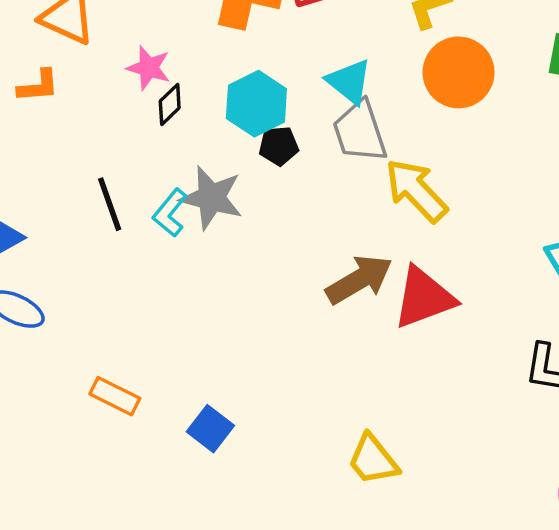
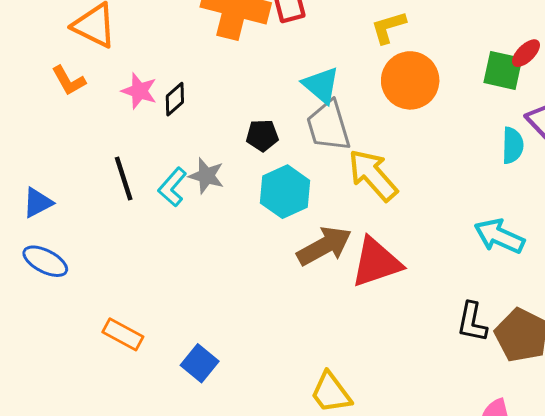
pink star: (149, 68) -> (139, 91), moved
orange L-shape: (38, 86) -> (69, 81), turned 63
cyan hexagon: (256, 104) -> (285, 192), moved
gray star: (211, 198) -> (206, 176), size x0.7

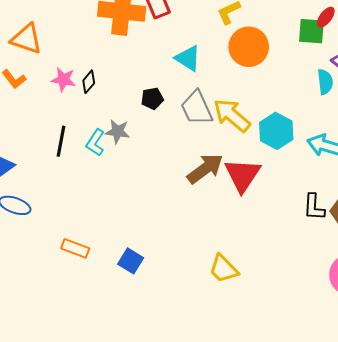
gray trapezoid: (328, 126) -> (197, 108), moved
black line: (124, 178) -> (61, 141), turned 36
cyan hexagon: (285, 192) -> (276, 131), moved
red triangle: (376, 262) -> (243, 175), turned -30

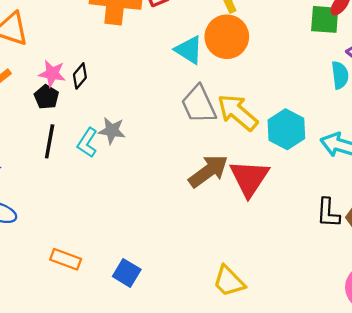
orange circle: (249, 47) -> (227, 37), moved
black pentagon: (152, 98) -> (46, 97), moved, turned -30

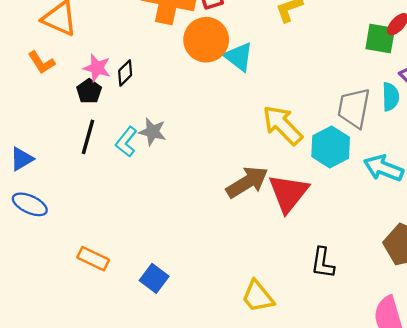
orange circle: (227, 37) -> (206, 40), moved
gray trapezoid: (199, 104) -> (354, 108), moved, turned 30
black L-shape: (328, 213) -> (323, 263), moved

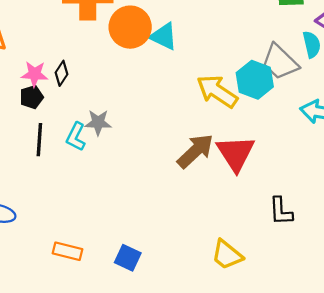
black pentagon: (89, 91) -> (32, 97), turned 30
gray trapezoid: (354, 108) -> (280, 62), turned -45
cyan hexagon: (331, 147) -> (255, 80), moved

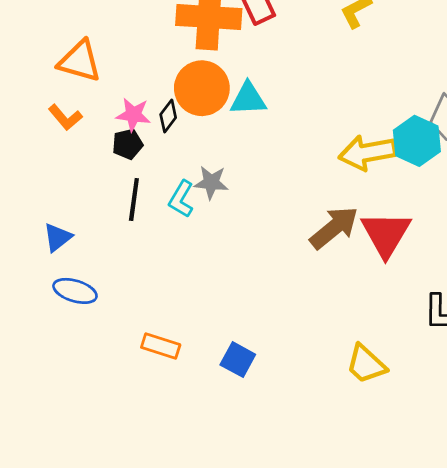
orange circle: (130, 27) -> (202, 88), moved
cyan triangle: (164, 36) -> (248, 99), moved, turned -32
yellow arrow: (217, 91) -> (367, 153), turned -48

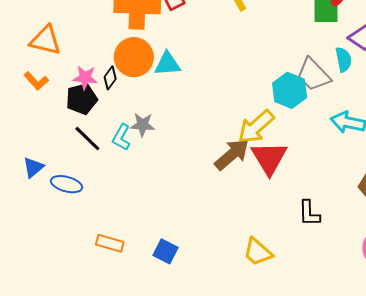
black pentagon: (128, 144) -> (82, 99), size x1.4
yellow arrow: (367, 153) -> (256, 127), moved, turned -30
black line: (134, 200) -> (87, 139), turned -52
blue ellipse: (75, 291) -> (67, 184), moved

